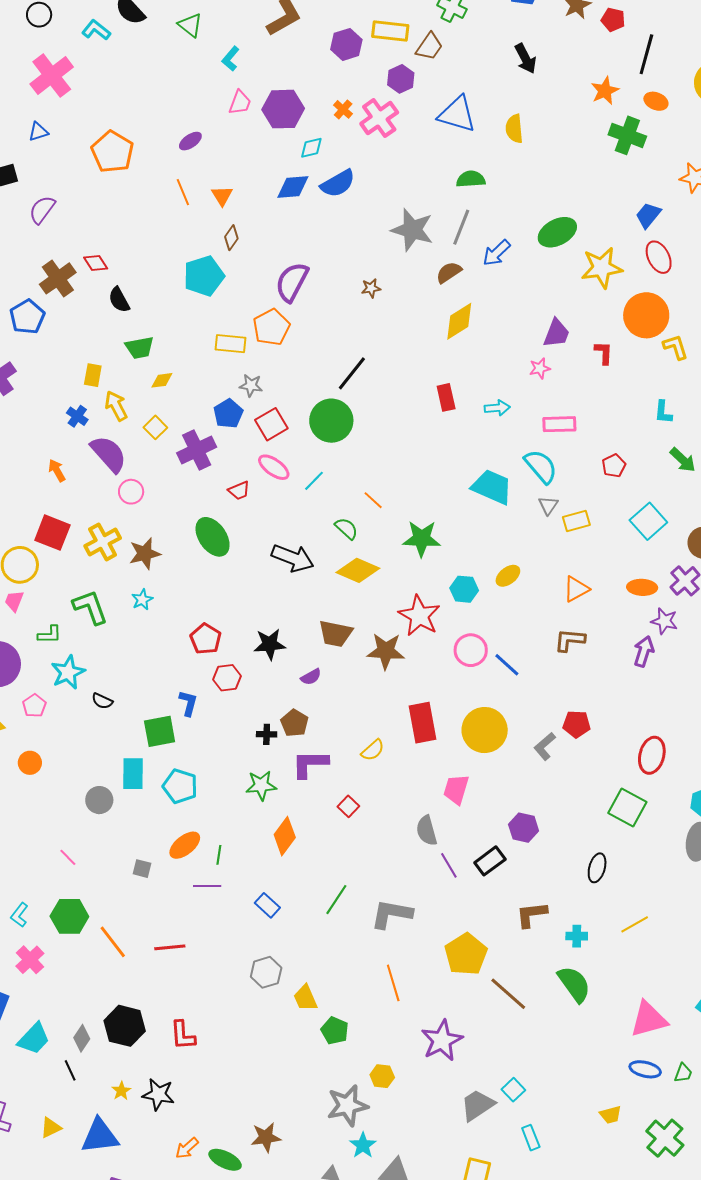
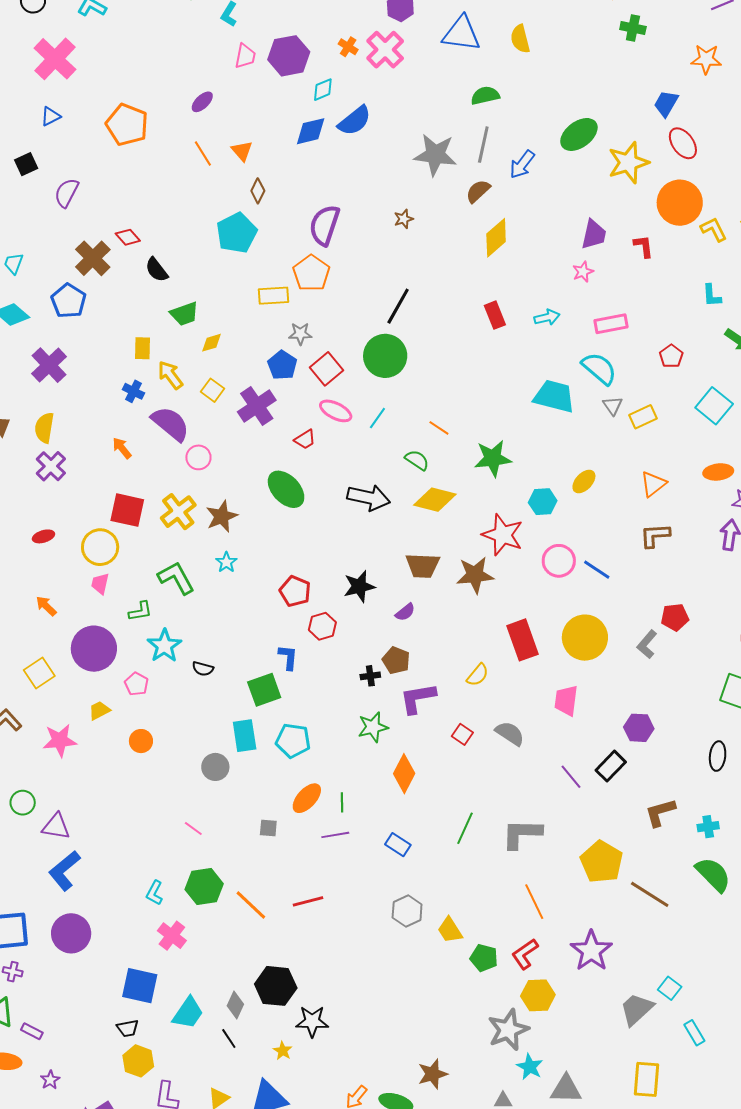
green cross: (627, 135) -> (633, 28), size x0.7
gray semicircle: (427, 831) -> (510, 733), moved, turned 148
red L-shape: (183, 1035) -> (525, 954), moved, turned 68
yellow hexagon: (382, 1076) -> (538, 995), size x1.4
black star: (158, 1094) -> (312, 1021), moved

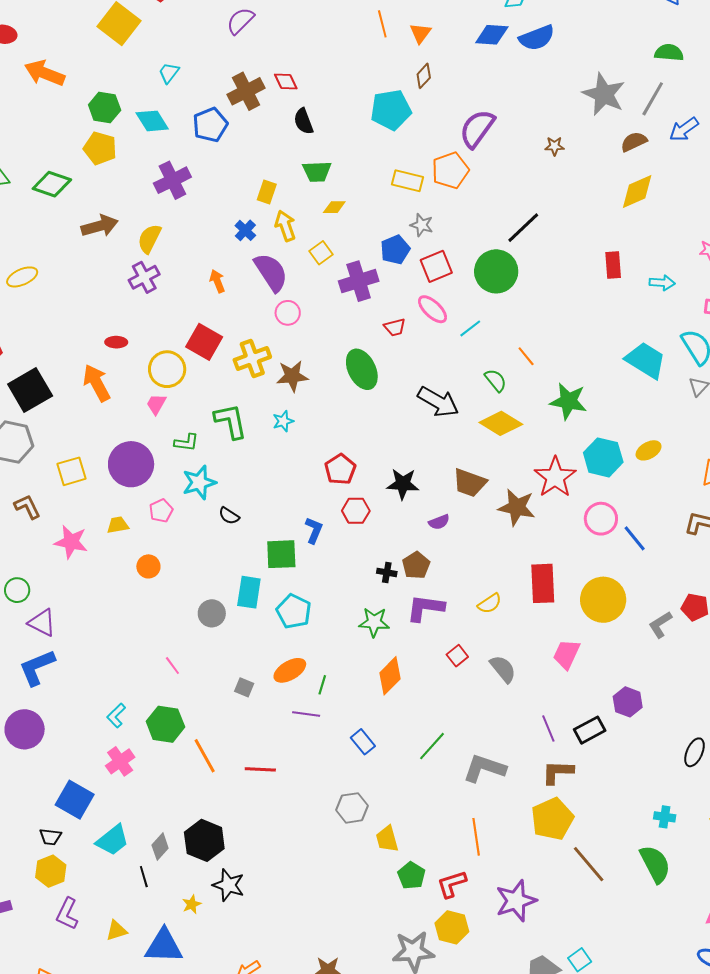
cyan hexagon: (543, 502) -> (603, 457), size x1.4
orange arrow: (46, 606) -> (97, 383), moved, size x1.6
brown L-shape: (660, 812) -> (558, 772), moved

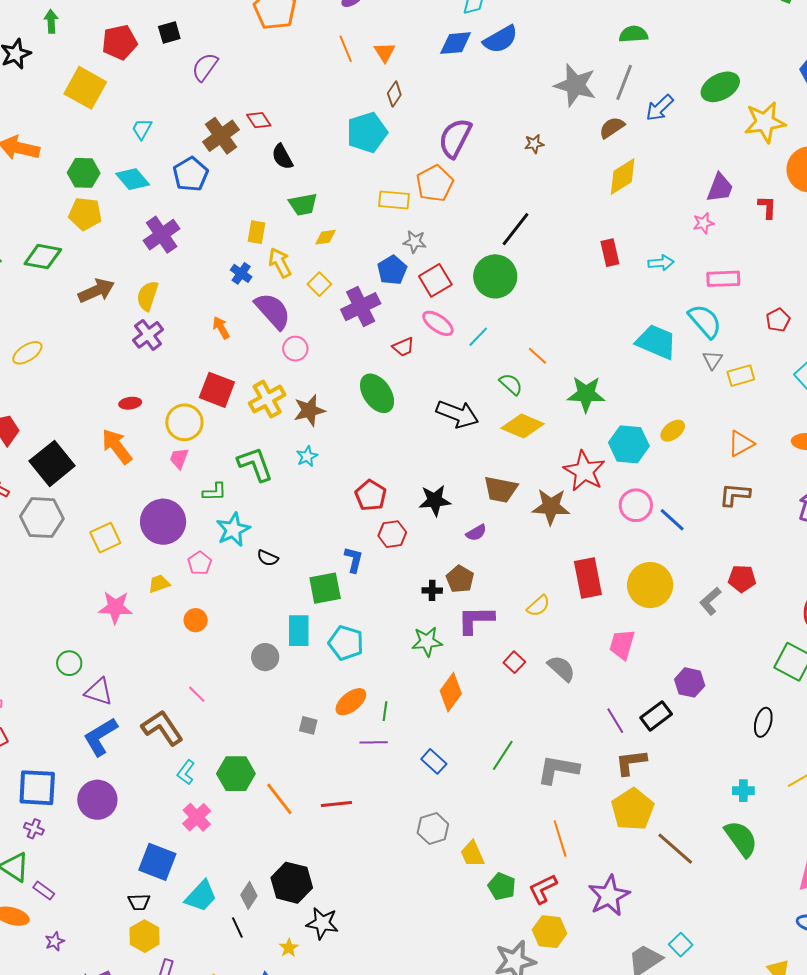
brown L-shape: (27, 507) -> (162, 728), moved, size x1.5
pink line: (172, 666) -> (197, 694), moved

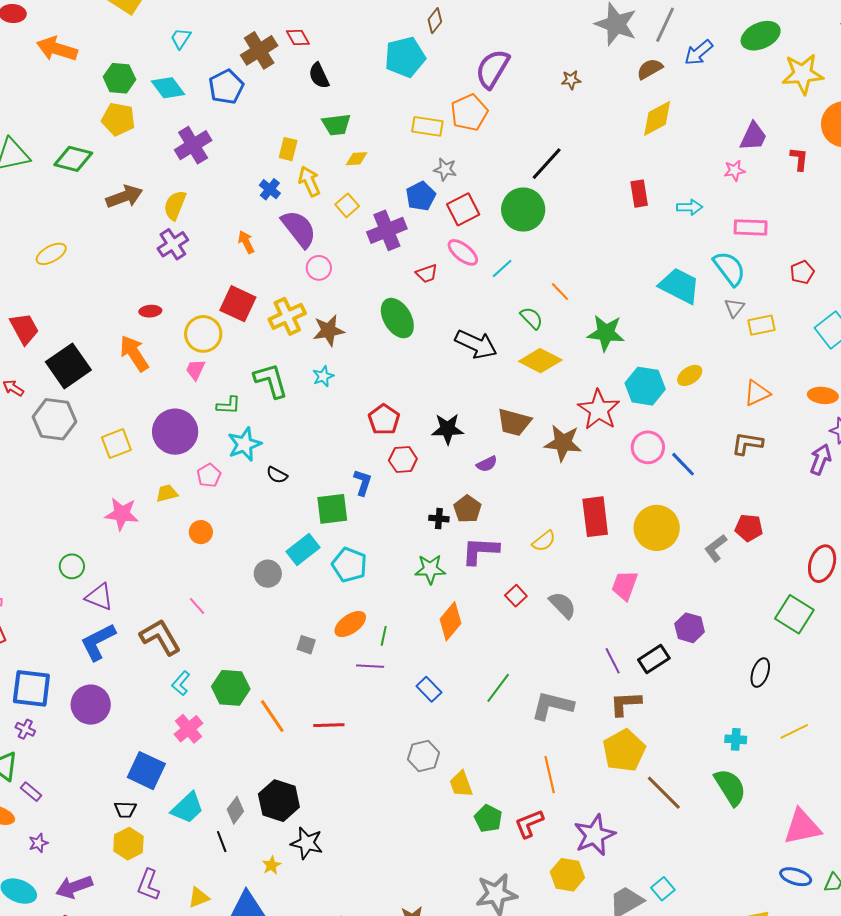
cyan rectangle: (299, 631) -> (303, 549), turned 48
yellow hexagon: (550, 932) -> (567, 875), moved

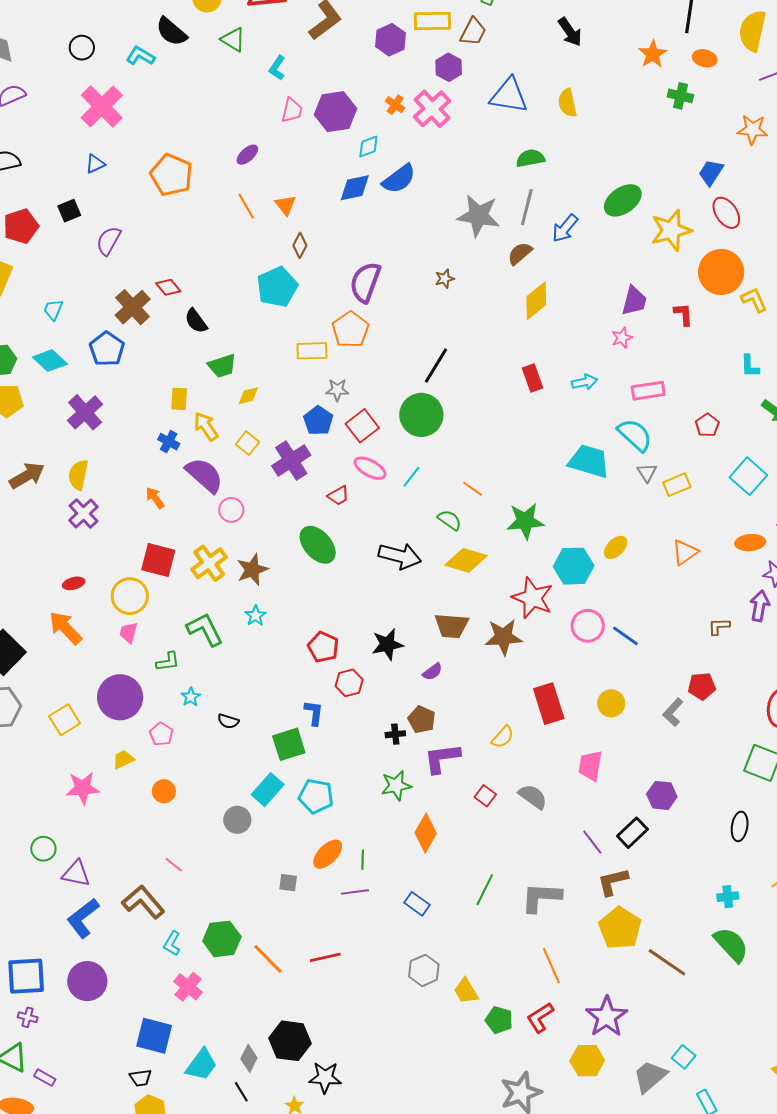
cyan star: (245, 444) -> (191, 697), size x0.6
brown L-shape: (747, 444) -> (719, 626), moved, size x0.7
yellow circle: (657, 528) -> (611, 703), size x0.6

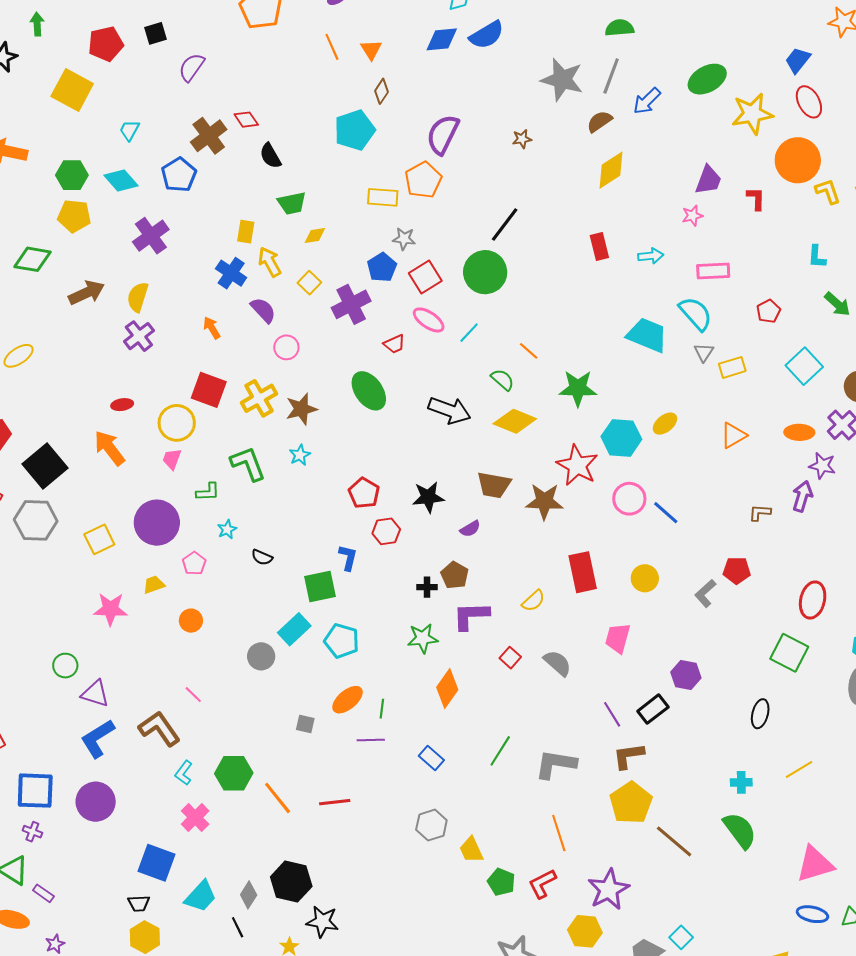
blue cross: (169, 442) -> (231, 273), size x1.4
purple semicircle: (204, 475) -> (263, 310), size x0.7

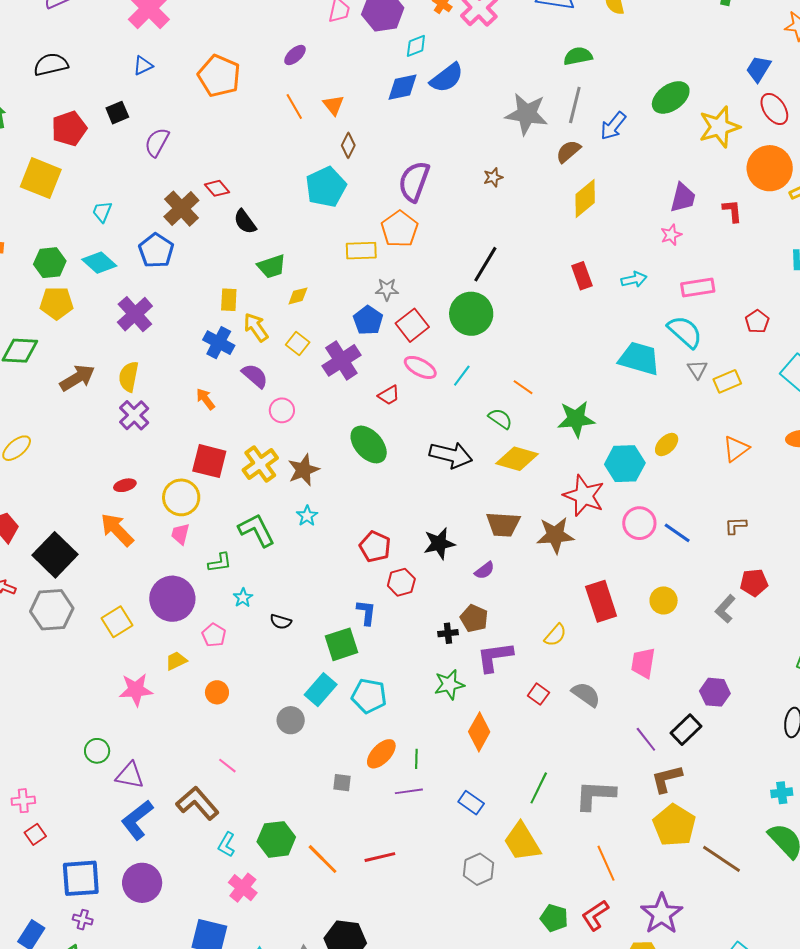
brown L-shape: (760, 513) -> (736, 526), moved
yellow trapezoid: (471, 850) -> (522, 842), moved, size x1.5

